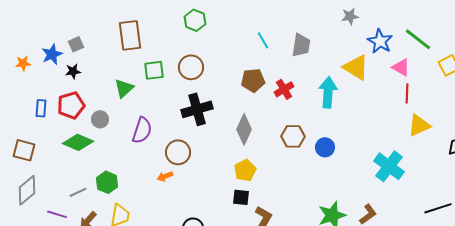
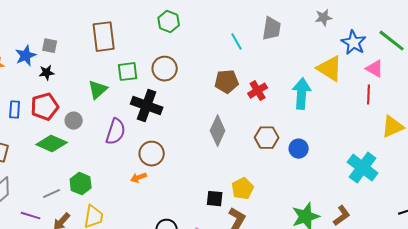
gray square: (76, 44) -> (50, 46), turned 35
gray trapezoid: (301, 45) -> (272, 29), moved
red line: (407, 93) -> (369, 95), moved
black cross: (197, 109) -> (147, 106), moved, turned 36
yellow pentagon: (245, 170) -> (243, 189), moved

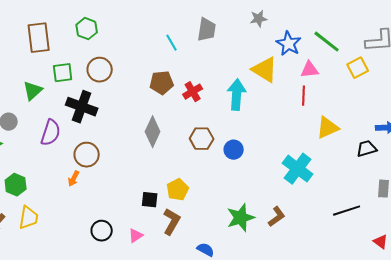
green hexagon: (169, 22) -> (87, 29), moved
pink triangle: (375, 69) -> (310, 70), turned -36
orange arrow: (139, 178) -> (74, 179), turned -42

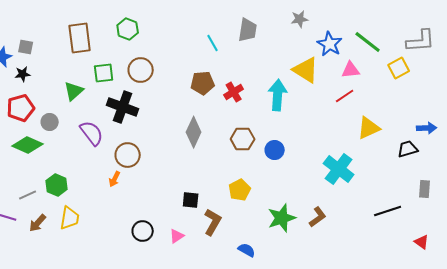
red line: (304, 96) -> (345, 96), turned 54
purple semicircle: (51, 133) -> (92, 133), turned -56
yellow pentagon: (178, 190) -> (240, 190), moved

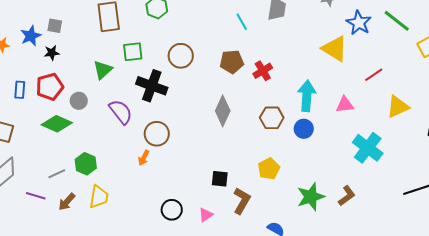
brown circle: (141, 70) -> (181, 56), moved
pink triangle: (351, 70) -> (345, 105), moved
cyan arrow: (278, 95) -> (307, 96), moved

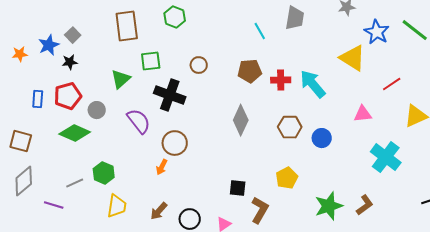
gray square: (55, 26) -> (73, 35), turned 35
brown circle: (181, 56) -> (199, 65), size x0.7
red cross: (263, 71) -> (281, 80), turned 30
cyan arrow: (307, 96) -> (313, 84), moved, turned -44
brown arrow: (67, 202) -> (159, 211), moved

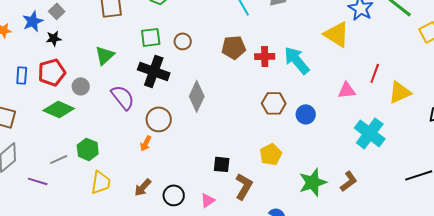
green square: (151, 61) -> (151, 37), moved
red line: (392, 84) -> (375, 73), moved, turned -36
gray diamond: (241, 120) -> (197, 96), moved

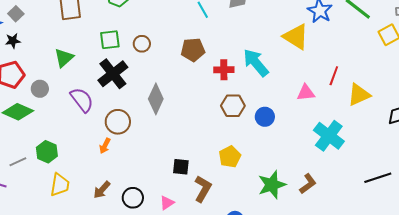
red cross: (265, 56) -> (224, 70), moved
black cross: (154, 71) -> (113, 74), turned 32

